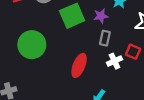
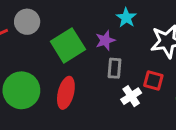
red ellipse: (79, 65) -> (66, 93), moved

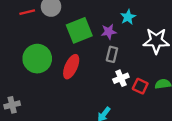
red square: (153, 80) -> (140, 86), moved

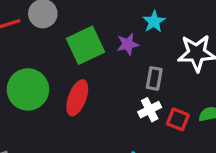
gray rectangle: (112, 54) -> (154, 78), moved

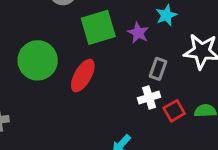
purple star: (128, 44) -> (138, 33), turned 30
red square: (178, 119) -> (174, 111), turned 30

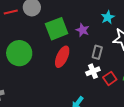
cyan star: (166, 15) -> (108, 17), moved
red ellipse: (83, 76) -> (62, 57), moved

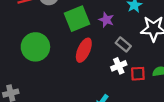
gray rectangle: (97, 52) -> (123, 44), turned -64
red square: (110, 78) -> (138, 74), turned 32

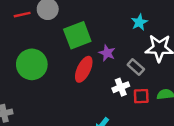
purple star: (106, 20) -> (107, 53), moved
gray rectangle: (123, 44) -> (136, 67), moved

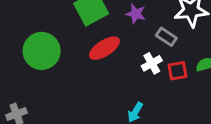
purple star: (107, 53) -> (136, 14), moved
red ellipse: (84, 69) -> (104, 48), turned 40

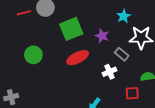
green circle: (42, 51) -> (33, 55), size x0.7
red square: (177, 71) -> (132, 93), moved

